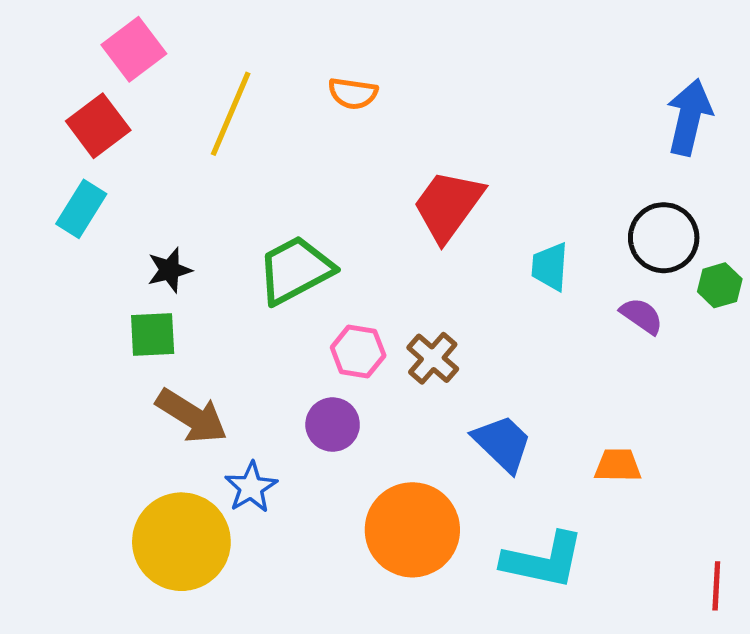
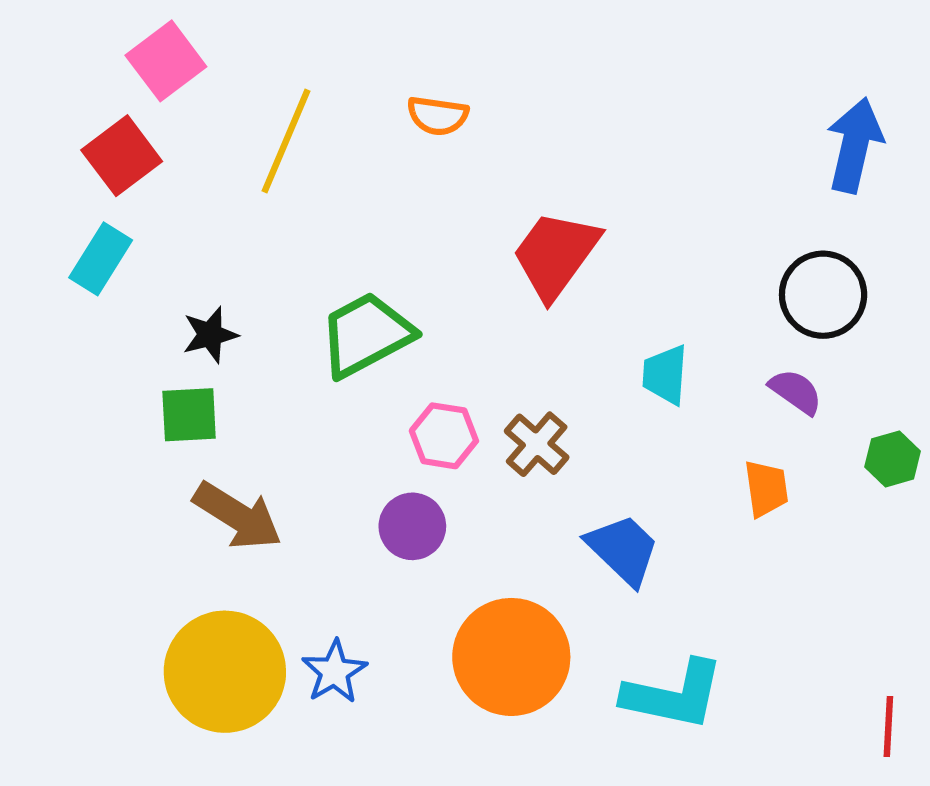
cyan trapezoid: (550, 267) -> (665, 375), moved
green hexagon: (720, 285) -> (893, 459), moved
orange trapezoid: (618, 465) -> (766, 488), moved, turned 81
blue star: (251, 487) -> (334, 672), moved

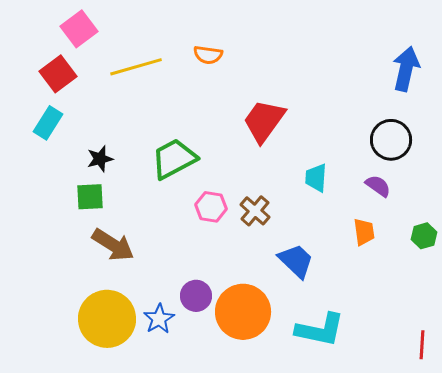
yellow line: (286, 141) -> (136, 67), turned 51
green hexagon: (893, 459) -> (424, 236), moved
purple circle: (412, 526) -> (196, 296), moved

